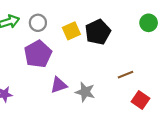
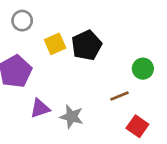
gray circle: (38, 23) -> (22, 21), moved
green circle: (149, 23) -> (143, 69), moved

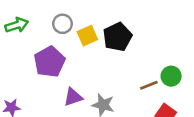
gray circle: (22, 21) -> (63, 24), moved
green circle: (143, 69) -> (171, 76), moved

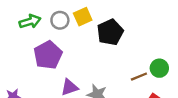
green arrow: (17, 25) -> (30, 21), moved
yellow square: (87, 36) -> (83, 17), moved

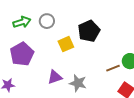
yellow square: (83, 17) -> (66, 44), moved
purple pentagon: (48, 55) -> (22, 54), moved

